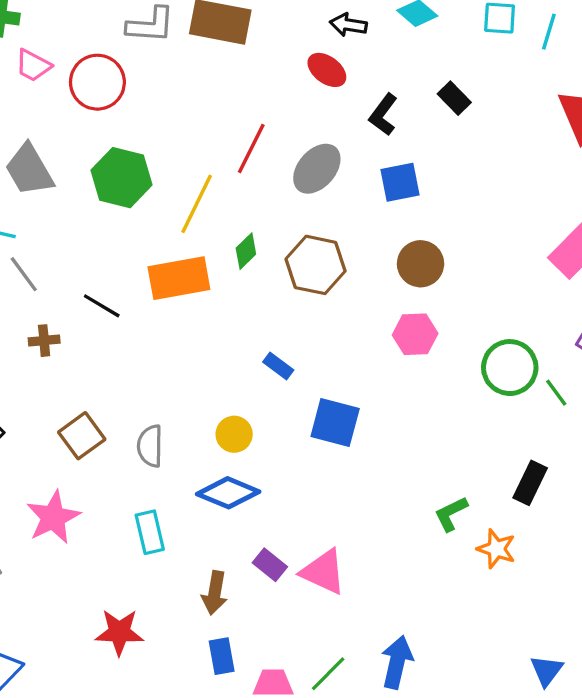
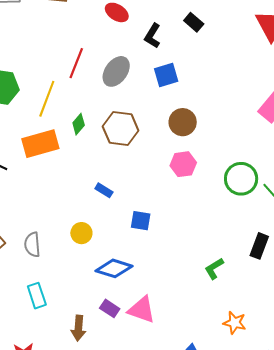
blue square: (335, 423) -> (141, 221), size x0.7
blue diamond: (228, 493) -> (114, 268), moved
orange star: (496, 549) -> (235, 323), moved

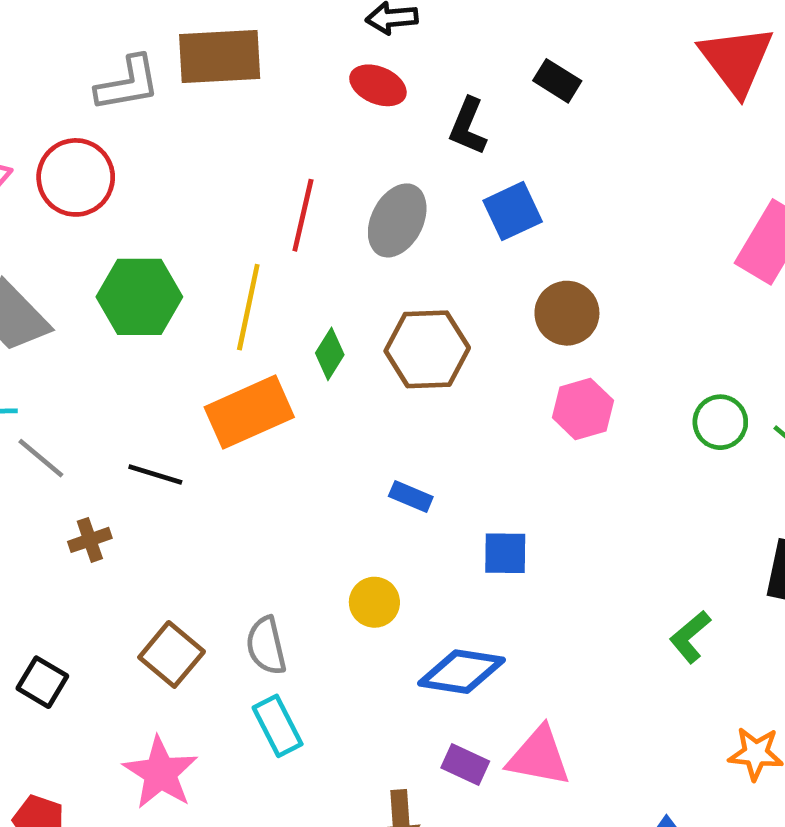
green circle: (241, 179) -> (720, 422), size x0.7
cyan rectangle: (37, 296) -> (278, 726), moved

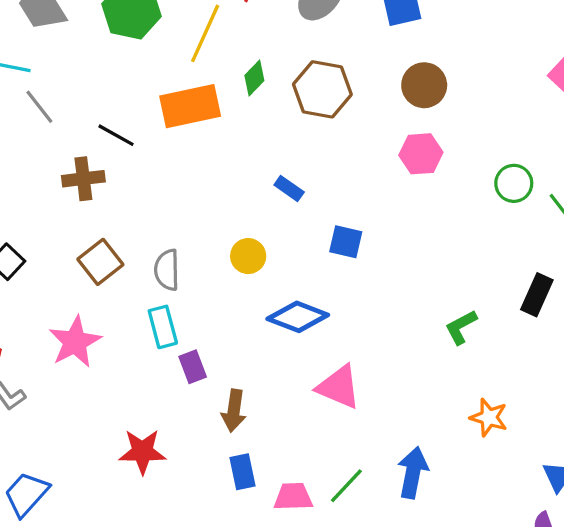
brown cross: (90, 540) -> (83, 179), moved, size x1.4
purple rectangle: (465, 765) -> (193, 367), moved, turned 32

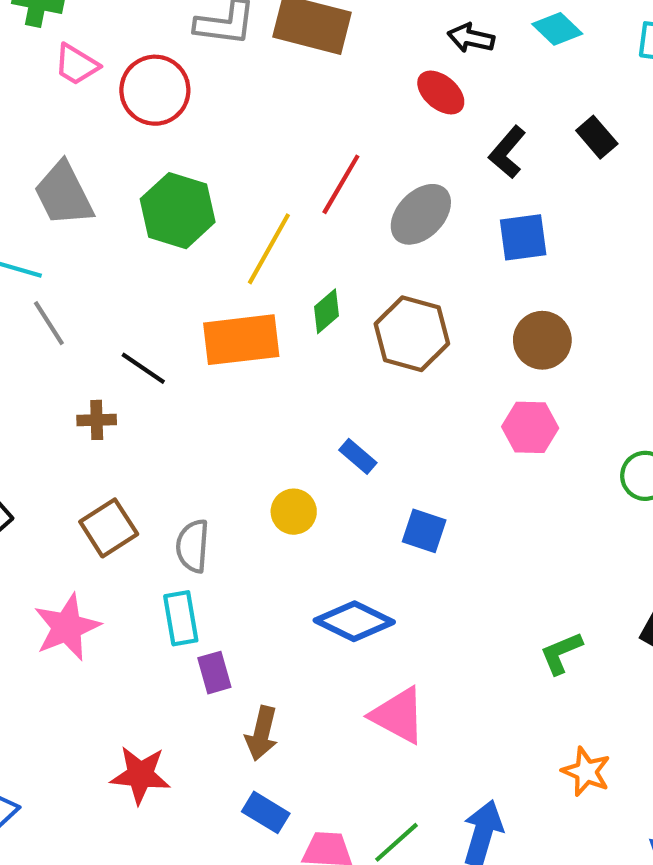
brown cross: (83, 179) -> (97, 420), size x0.7
yellow circle: (248, 256) -> (294, 512), moved
blue rectangle: (243, 472) -> (266, 812), turned -52

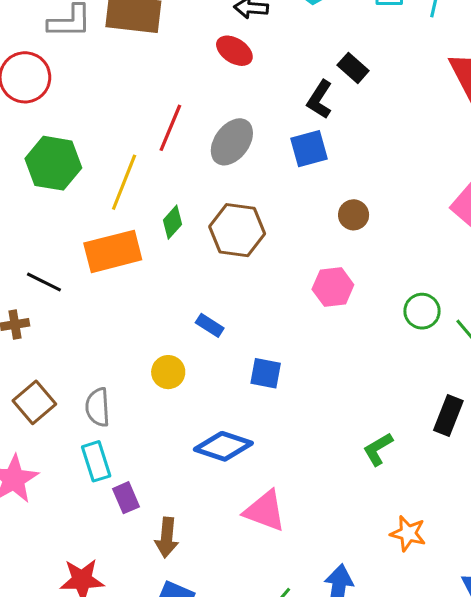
black L-shape: (507, 152) -> (320, 99), moved
brown circle: (542, 340) -> (354, 215), moved, size x0.7

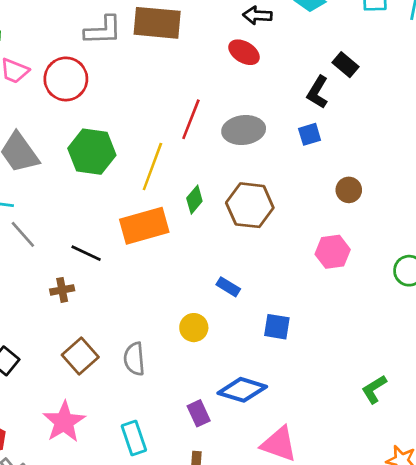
gray ellipse: (232, 142) -> (244, 130), turned 48
blue square: (309, 149) -> (310, 134), size x0.7
cyan rectangle: (96, 461) -> (134, 438), moved
purple rectangle: (126, 498) -> (199, 413), moved

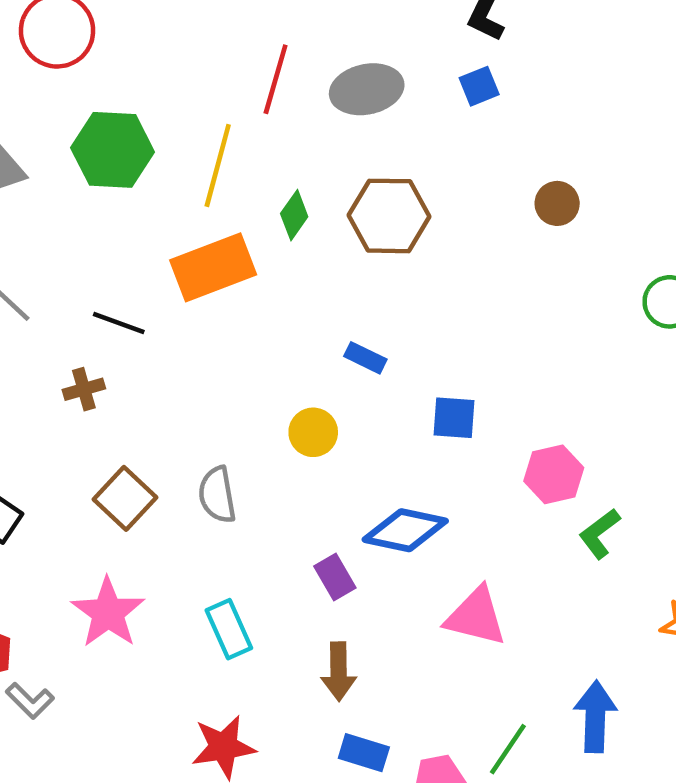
brown circle: (349, 190) -> (557, 203), moved
pink hexagon: (333, 252) -> (554, 474), moved
green L-shape: (374, 389) -> (600, 534), moved

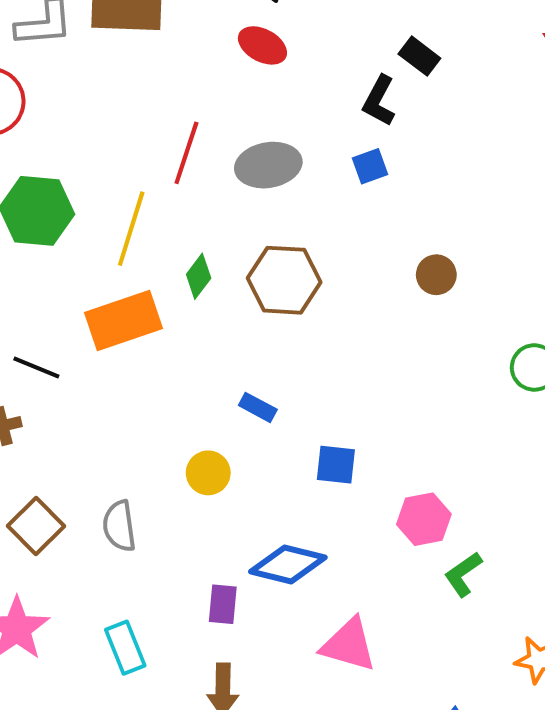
purple rectangle: (335, 577) -> (223, 604), turned 33

